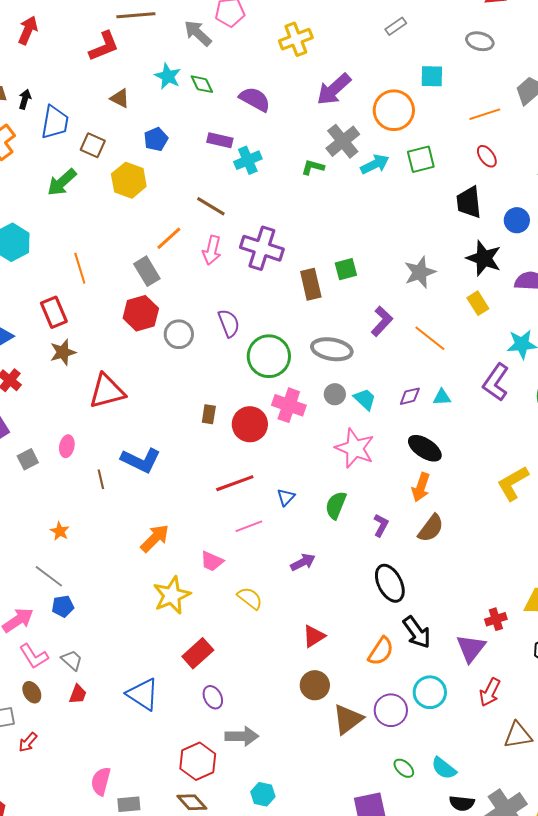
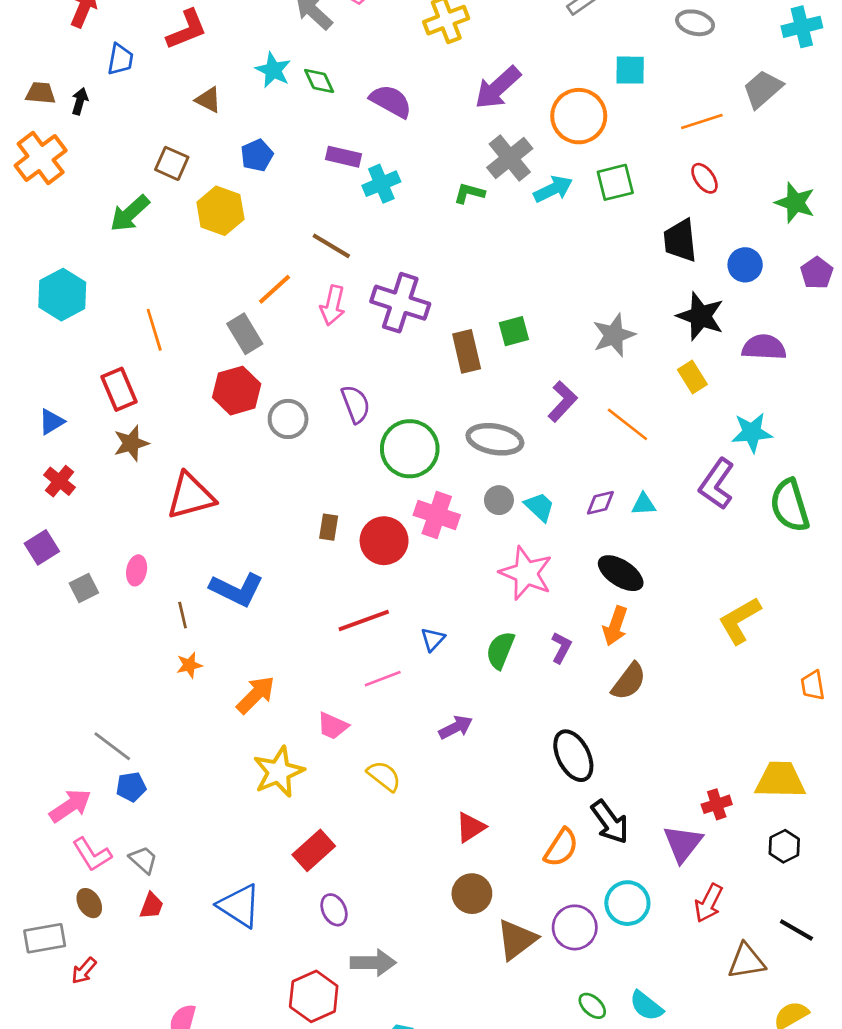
blue trapezoid: (55, 122) -> (120, 59), moved, size x0.7
purple L-shape: (381, 525) -> (561, 648), moved
orange star: (60, 531) -> (189, 665), moved, turned 30

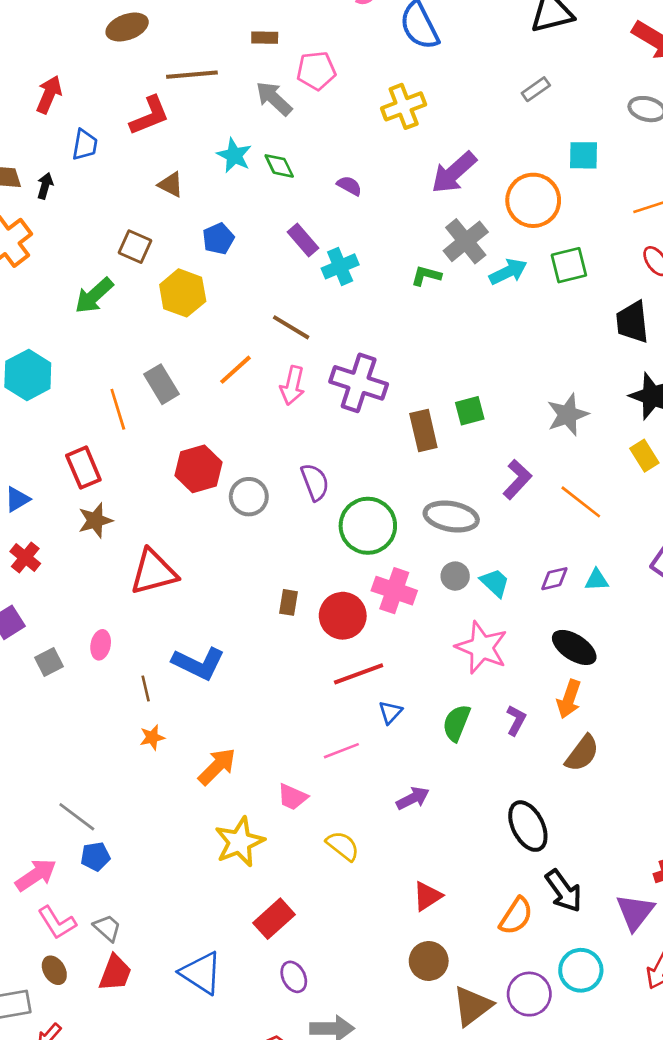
purple semicircle: (391, 101) -> (349, 186), size x0.6
purple rectangle: (343, 157) -> (303, 240), turned 36
gray rectangle: (245, 334) -> (161, 384), moved
red line: (364, 620) -> (359, 674), moved
red trapezoid: (151, 906) -> (115, 973), size x1.4

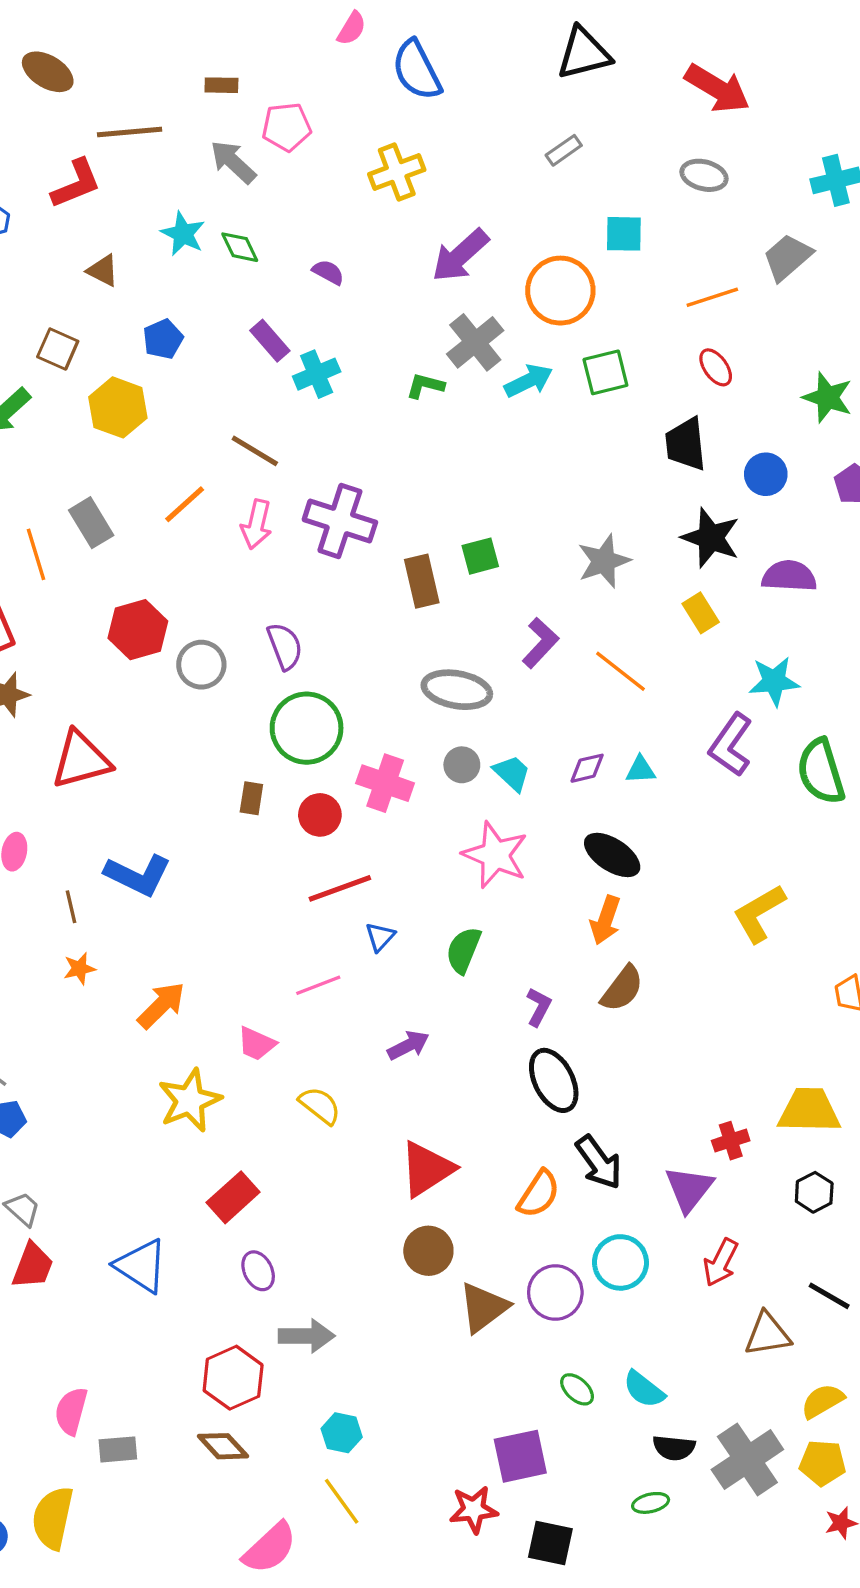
brown ellipse: (127, 27) -> (48, 72), turned 51
green circle: (368, 526) -> (307, 728), moved
red circle: (343, 616) -> (320, 815), size x0.7
purple L-shape: (516, 720) -> (539, 1007), moved
red triangle: (427, 896) -> (427, 1169), size x1.5

